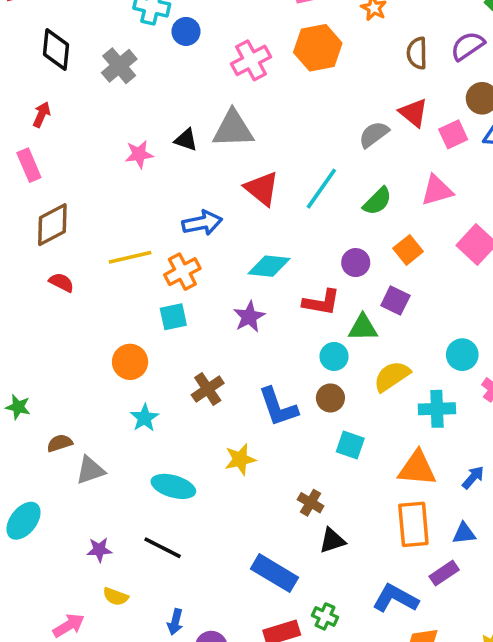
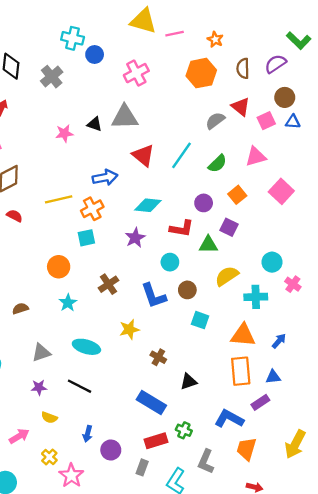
orange hexagon: (318, 48) -> (201, 73), moved
cyan circle: (334, 356) -> (170, 262), moved
brown semicircle: (60, 443) -> (20, 309), moved
gray triangle: (90, 470) -> (41, 353), moved
brown cross: (311, 503) -> (158, 357), moved

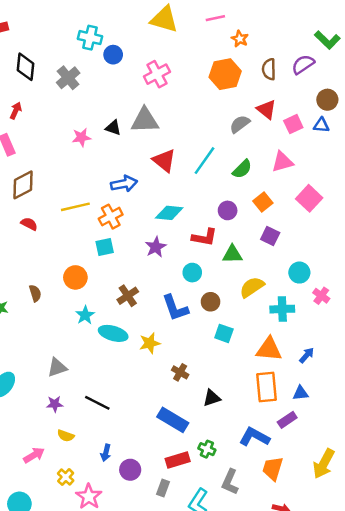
pink line: (175, 34) -> (215, 18), moved
brown circle: (285, 97) -> (327, 100), moved
purple square: (229, 227) -> (270, 236), moved
brown semicircle: (20, 309) -> (35, 293), moved, turned 91
cyan ellipse: (86, 347) -> (113, 333), moved

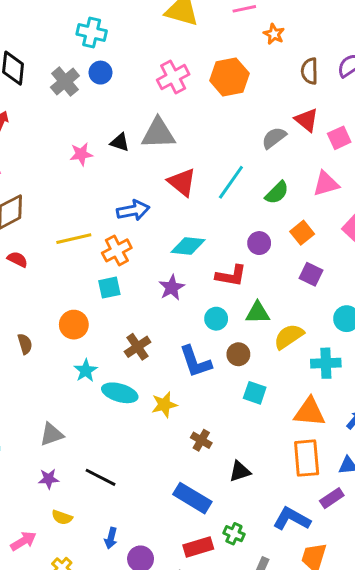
blue circle: (113, 55) -> (100, 73), moved
orange hexagon: (225, 74) -> (229, 77), moved
green triangle: (232, 254) -> (258, 313), moved

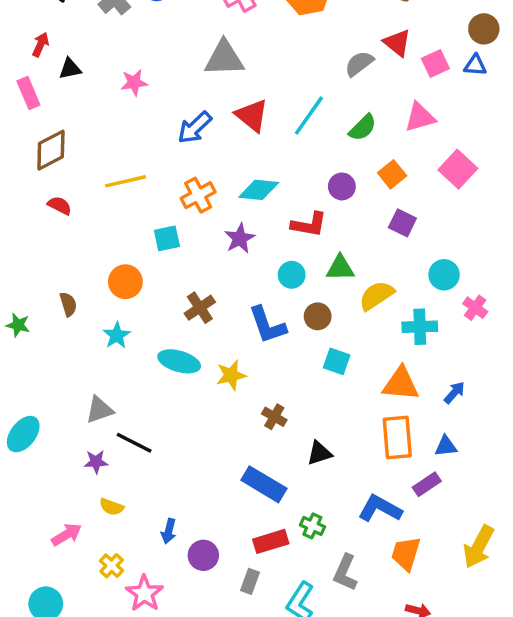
black triangle: (120, 142) -> (70, 69), moved, turned -30
blue arrow: (133, 210) -> (195, 128), moved, turned 148
orange cross: (117, 250) -> (198, 195), moved
cyan star: (86, 371) -> (117, 335), moved
black line: (100, 477) -> (134, 443), moved

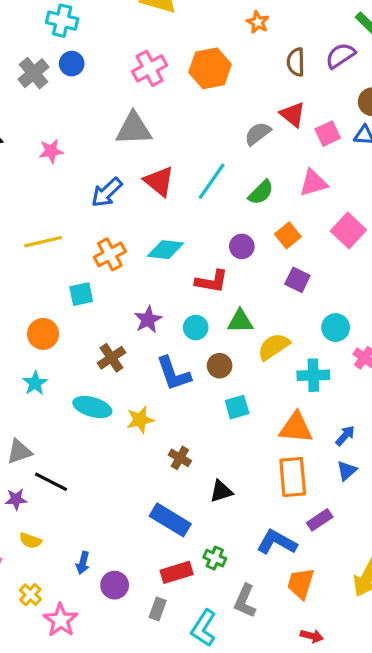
purple star: (240, 238) -> (148, 320), moved
cyan square: (337, 361) -> (237, 407), turned -35
blue triangle: (446, 446) -> (347, 471), moved, turned -35

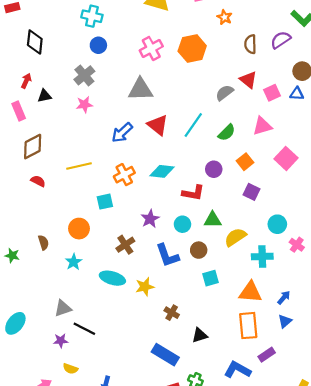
gray cross: (34, 73) -> (84, 75), moved

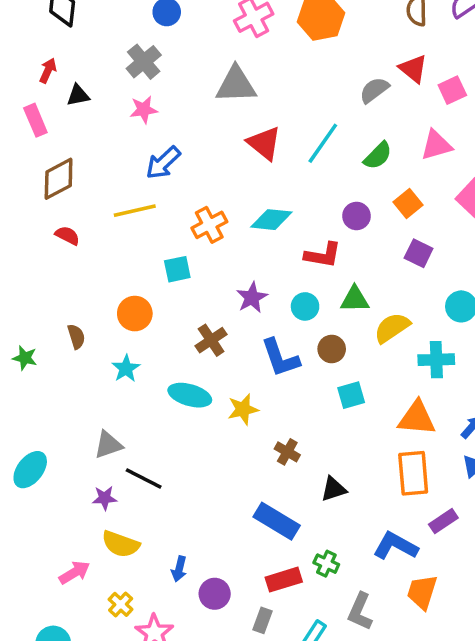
blue arrow: (122, 133) -> (163, 163), moved
yellow semicircle: (70, 369) -> (121, 544), size x1.5

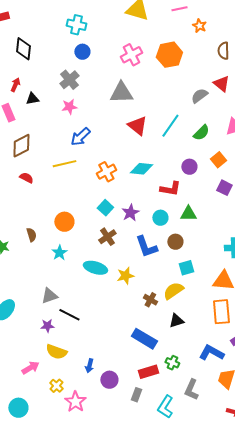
cyan square: (177, 269) -> (105, 208), moved, turned -35
yellow semicircle: (392, 328) -> (173, 291), moved

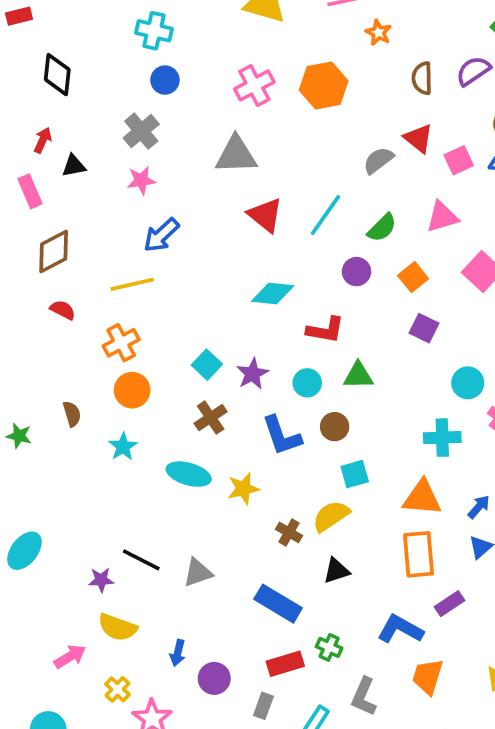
purple circle: (189, 167) -> (356, 272), moved
orange cross: (106, 172) -> (121, 343), moved
gray triangle: (49, 296) -> (198, 573), moved

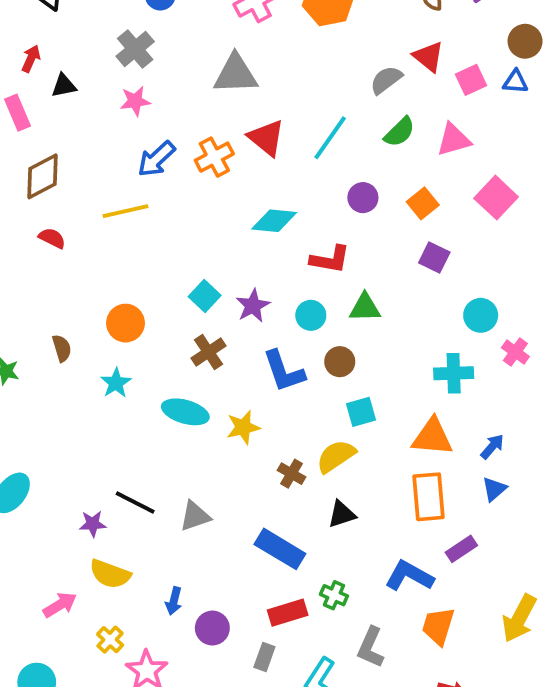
green semicircle: (382, 228) -> (400, 132), moved
orange cross: (121, 343) -> (214, 157), moved

